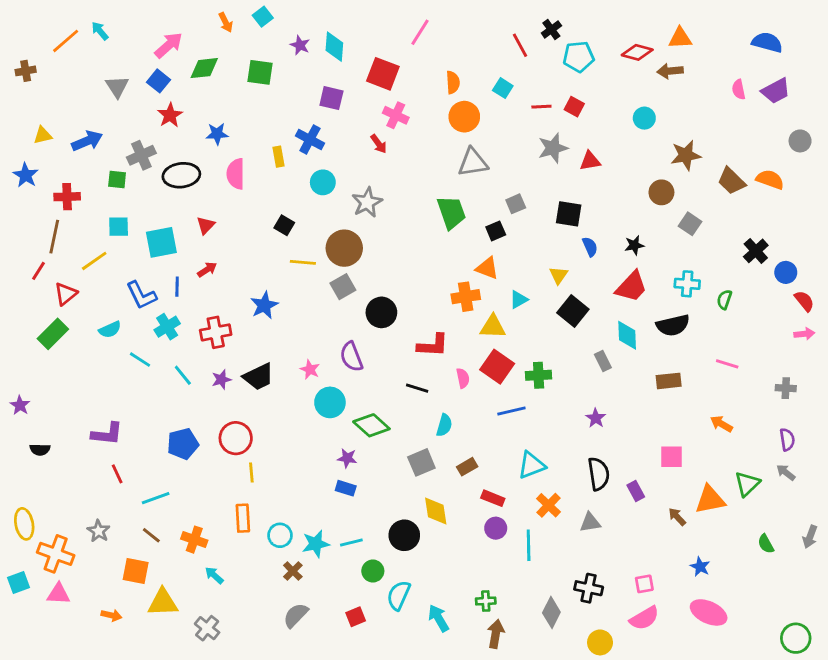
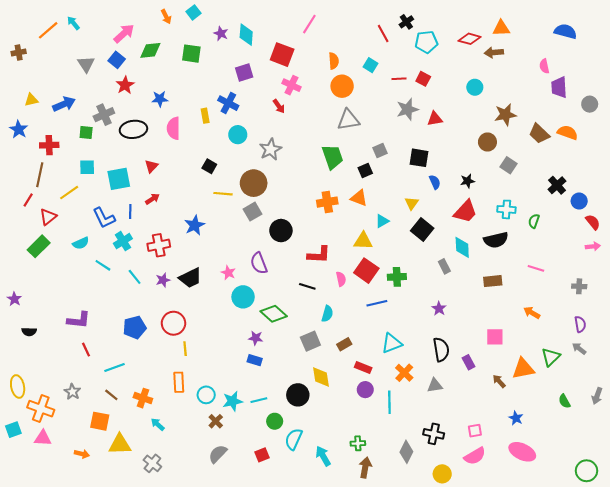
purple trapezoid: (776, 91) -> (559, 87), moved, turned 115
purple square: (331, 98) -> (244, 72), turned -30
orange cross: (466, 297) -> (327, 202), moved

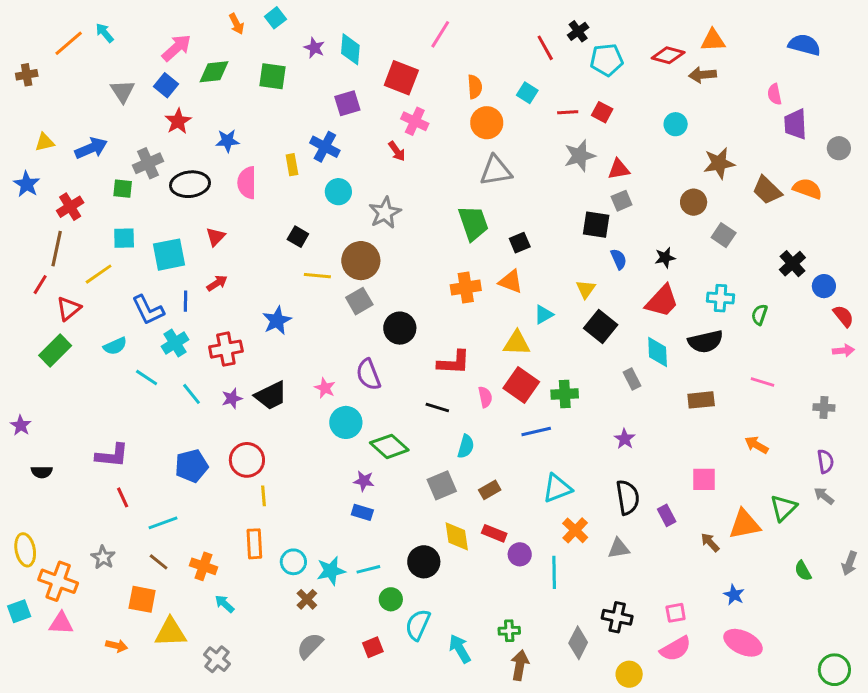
red cross: (49, 145) -> (70, 207), turned -30
gray square: (380, 150) -> (622, 201), moved
red rectangle: (363, 367) -> (494, 533), moved

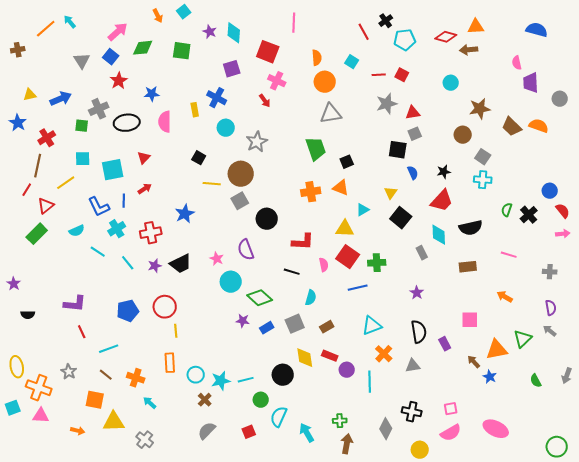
pink line: (440, 34) -> (294, 23), turned -30
black cross: (792, 264) -> (529, 215), moved
cyan cross: (721, 298) -> (483, 180), moved
blue rectangle: (362, 512) -> (267, 328), moved, turned -48
blue star: (734, 595) -> (490, 377), moved

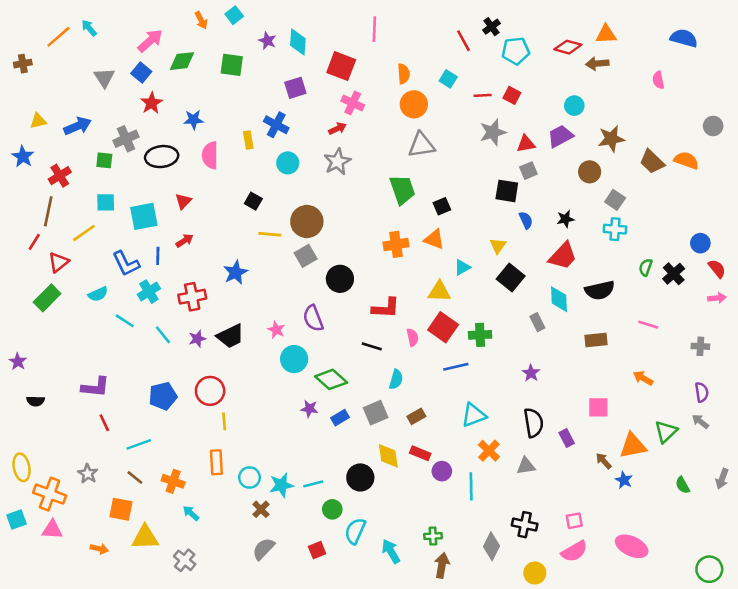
purple trapezoid: (531, 83) -> (560, 136), moved, turned 65
red arrow: (265, 101) -> (337, 129), turned -80
gray star: (257, 142) -> (337, 162), moved

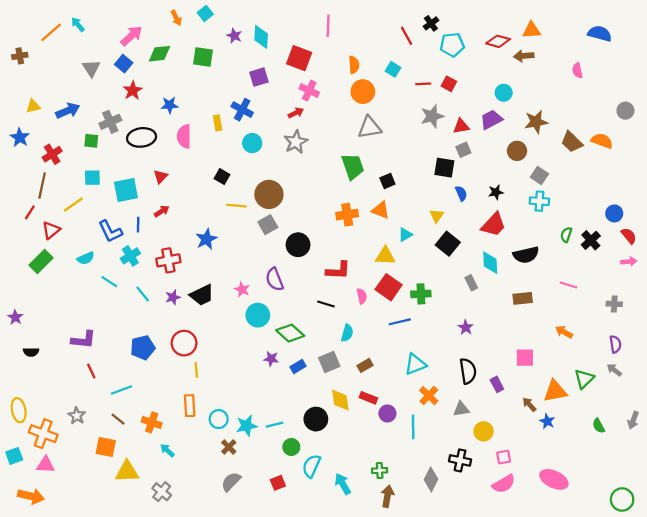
orange arrow: (99, 549) -> (31, 496), moved, size x1.6
yellow circle: (535, 573) -> (484, 431), moved

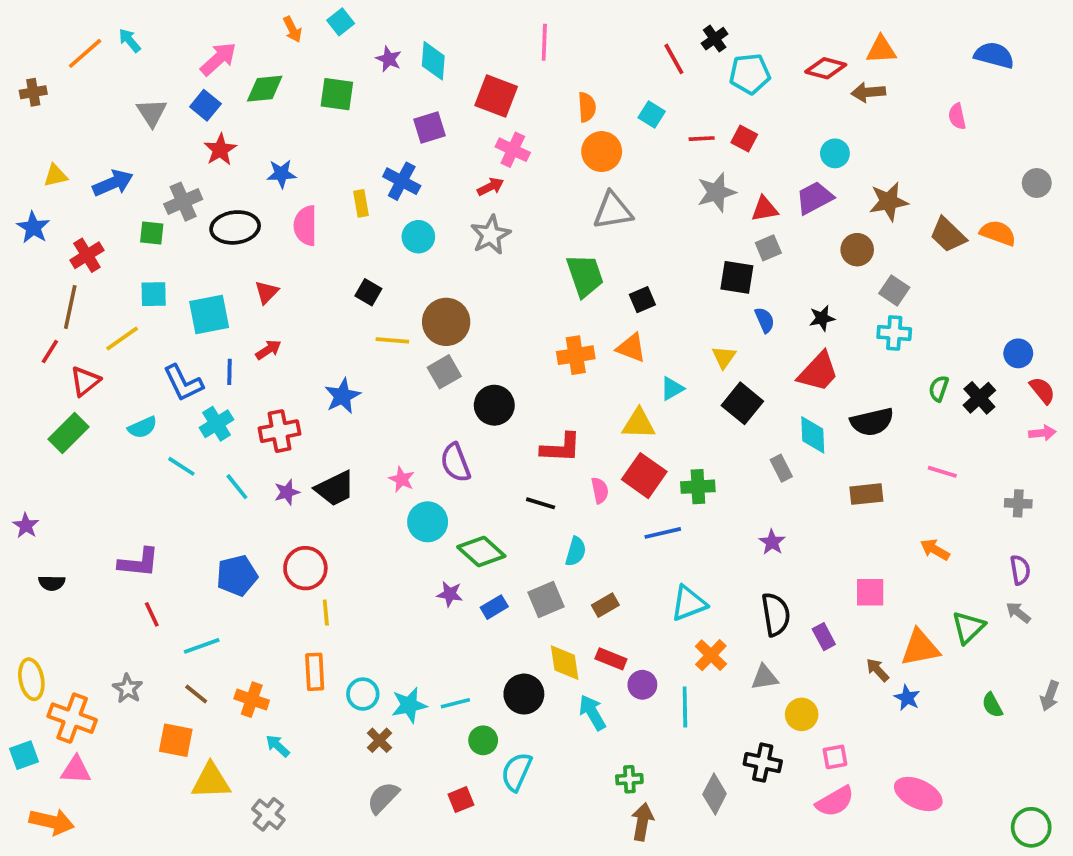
cyan arrow: (343, 484) -> (592, 713), moved

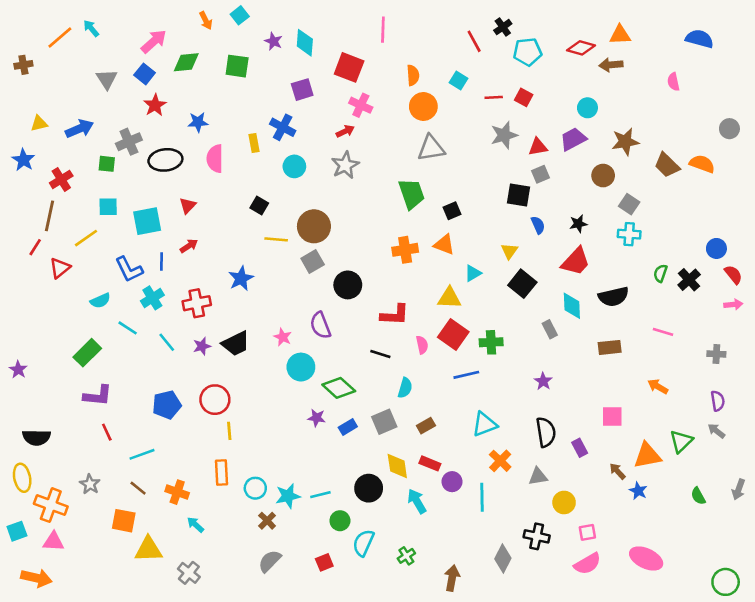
green rectangle: (68, 433) -> (87, 353), moved
black semicircle: (52, 583) -> (36, 437), moved, size x1.5
green cross: (629, 779) -> (406, 556), moved, turned -30

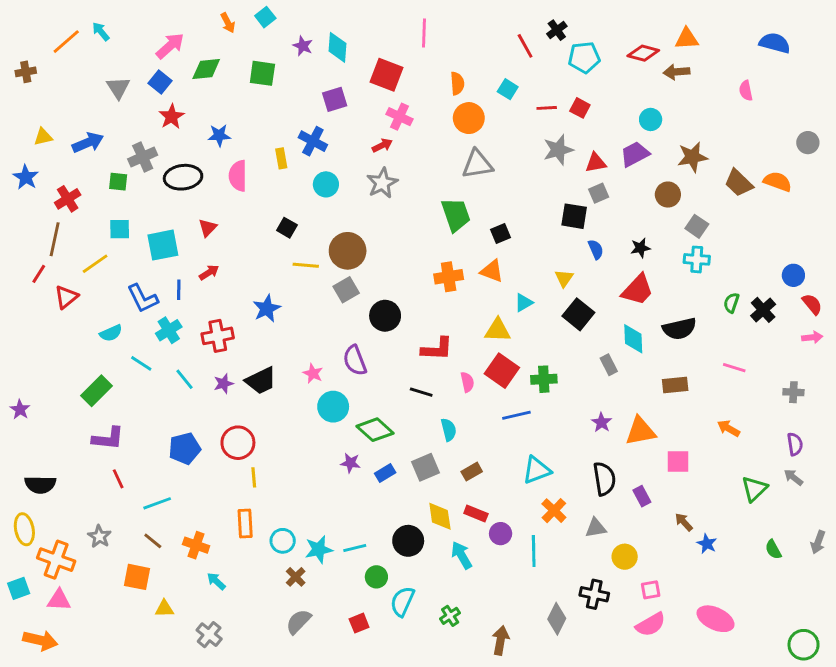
cyan semicircle: (405, 388) -> (449, 430), turned -30
orange triangle: (647, 456) -> (640, 431), moved
yellow triangle: (148, 549) -> (164, 609), size x0.6

